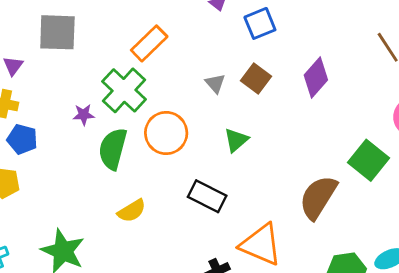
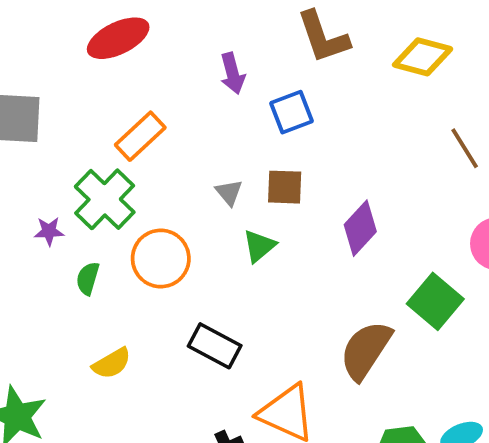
purple diamond: (316, 77) -> (360, 228), moved
brown square: (256, 79) -> (285, 187), turned -36
green triangle: (236, 140) -> (259, 246), moved
green semicircle: (113, 149) -> (88, 278), size x0.6

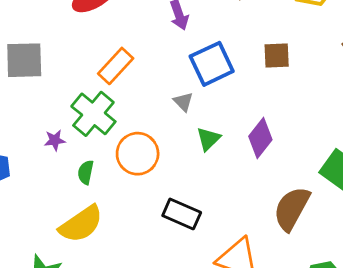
blue square: (291, 112) -> (212, 64), moved, size x1.4
brown square: (285, 187) -> (277, 56), moved
purple diamond: (360, 228) -> (260, 138), moved
yellow semicircle: (112, 363) -> (81, 224), moved, size x1.6

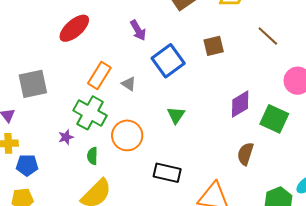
gray triangle: (183, 102) -> (129, 84), moved
purple diamond: (260, 138) -> (240, 104), moved, turned 32
brown semicircle: (292, 209) -> (245, 154), size x0.7

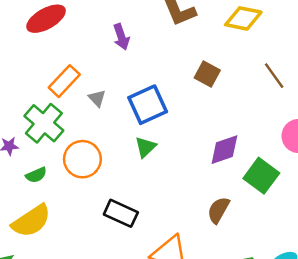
brown square: (214, 46) -> (207, 74), turned 30
blue square: (168, 61) -> (148, 105), moved
green semicircle: (92, 156) -> (36, 175), turned -126

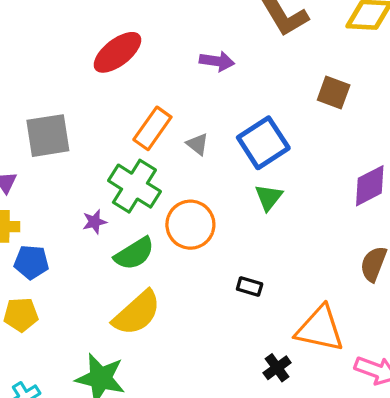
purple arrow: (121, 37) -> (217, 61), turned -55
green semicircle: (36, 175) -> (134, 254), size x1.5
black rectangle: (121, 213) -> (250, 286), size x0.6

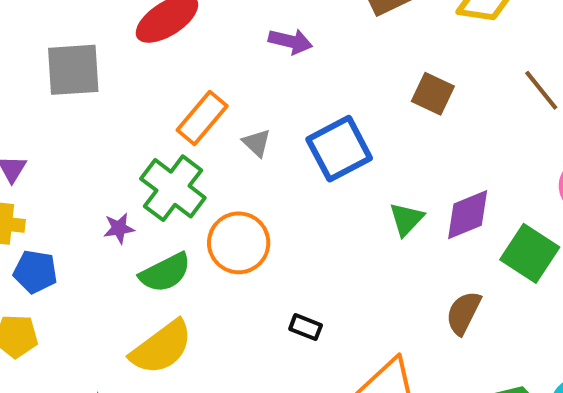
gray square: (48, 136) -> (73, 70), moved
green triangle: (269, 197) -> (406, 219), moved

